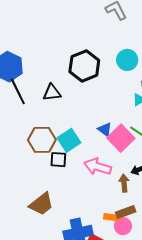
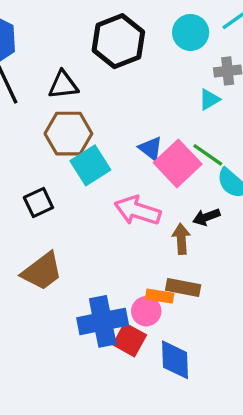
brown hexagon: (42, 140) -> (68, 134), moved
black square: (58, 160) -> (38, 203), moved, turned -30
brown rectangle: (126, 212) -> (183, 288), turned 30
pink circle: (123, 226) -> (146, 311), moved

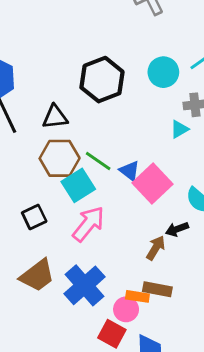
green line: (208, 155) -> (98, 161), moved
pink arrow: (138, 211) -> (88, 224), moved, turned 111
brown arrow: (181, 239) -> (156, 248), turned 35
blue cross: (103, 321) -> (84, 285), moved, turned -30

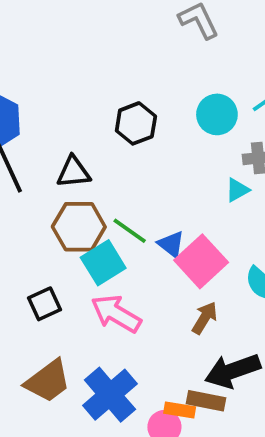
black hexagon: (102, 80) -> (136, 123), size x0.7
pink arrow: (88, 224) -> (116, 314), turned -99
black arrow: (177, 229) -> (233, 371), moved, size x1.8
brown arrow: (156, 248) -> (205, 318), moved

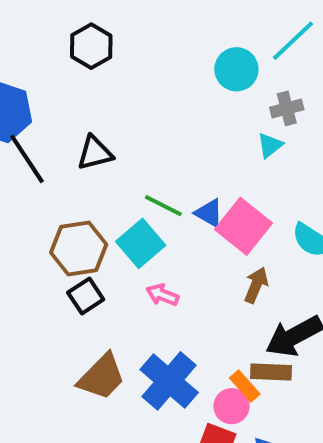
black hexagon: (136, 123) -> (91, 46), moved
brown hexagon: (79, 227) -> (79, 249), moved
pink arrow: (116, 314) -> (162, 295), size x0.6
orange rectangle: (180, 410) -> (245, 386), turned 48

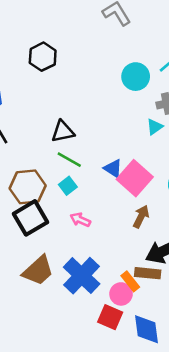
black triangle: (95, 153) -> (63, 132), moved
green line: (163, 206) -> (69, 160), moved
cyan square: (141, 243) -> (68, 186), size x0.6
black square: (86, 296) -> (31, 218), size x1.5

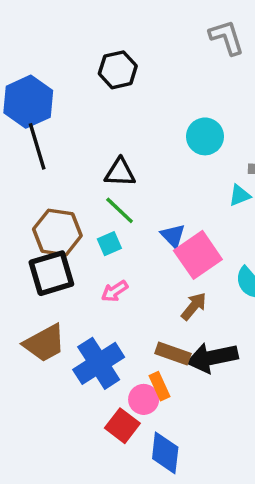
cyan circle: (136, 77) -> (205, 136), moved
pink arrow: (80, 220) -> (115, 291), turned -72
brown rectangle: (148, 273) -> (173, 353), moved

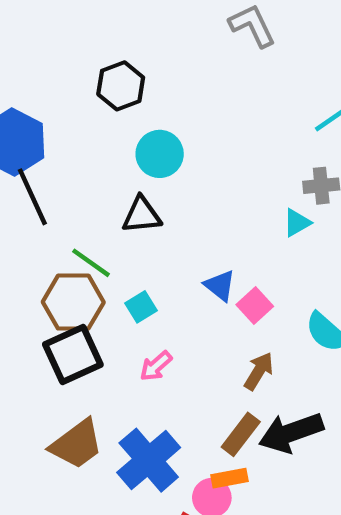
cyan circle: (205, 136) -> (160, 154), moved
green line: (120, 210) -> (91, 263), moved
pink square: (198, 255) -> (255, 305), size x0.6
brown rectangle: (173, 353) -> (241, 434), turned -64
orange rectangle: (159, 386) -> (229, 478), turned -68

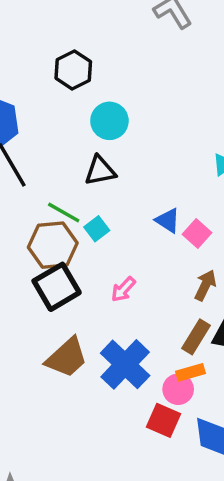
cyan square: (141, 307) -> (97, 229), moved

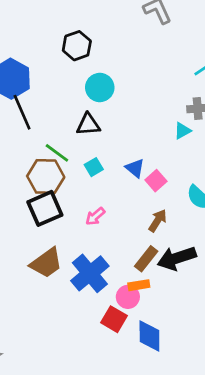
cyan square: (97, 229) -> (94, 167), moved

